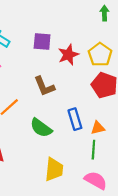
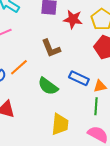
red star: (68, 55) -> (73, 19), turned 30
blue rectangle: (75, 119) -> (79, 78), turned -48

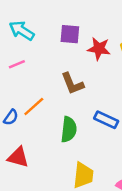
green semicircle: (48, 86) -> (69, 129), turned -120

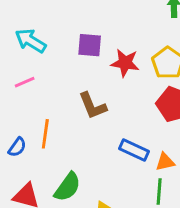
orange line: (34, 106) -> (45, 134), turned -40
green semicircle: (69, 129) -> (67, 187), moved, turned 30

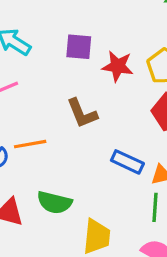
orange line: (45, 134) -> (30, 144), turned 72
green semicircle: (67, 187) -> (54, 202), turned 68

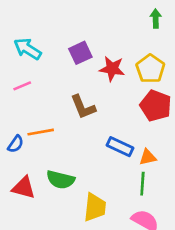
purple square: (79, 47) -> (80, 53), turned -30

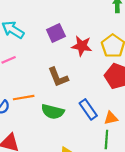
blue rectangle: (120, 147) -> (88, 109), turned 30
green semicircle: (61, 180) -> (53, 112), moved

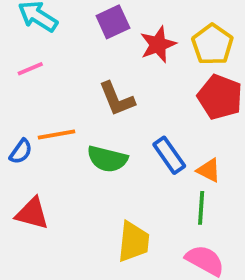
red star: (82, 46) -> (158, 44), turned -30
orange triangle: (111, 118) -> (209, 170), turned 40

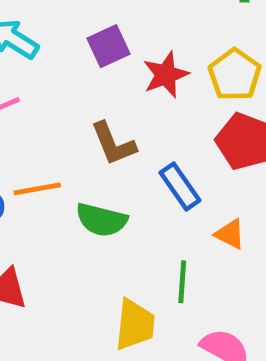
blue rectangle: (169, 155) -> (180, 187), moved
green line: (201, 208) -> (182, 282), moved

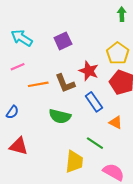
red star: (166, 75) -> (89, 71), moved, turned -30
orange line: (37, 189) -> (38, 84), moved
green line: (182, 282) -> (95, 143), turned -60

